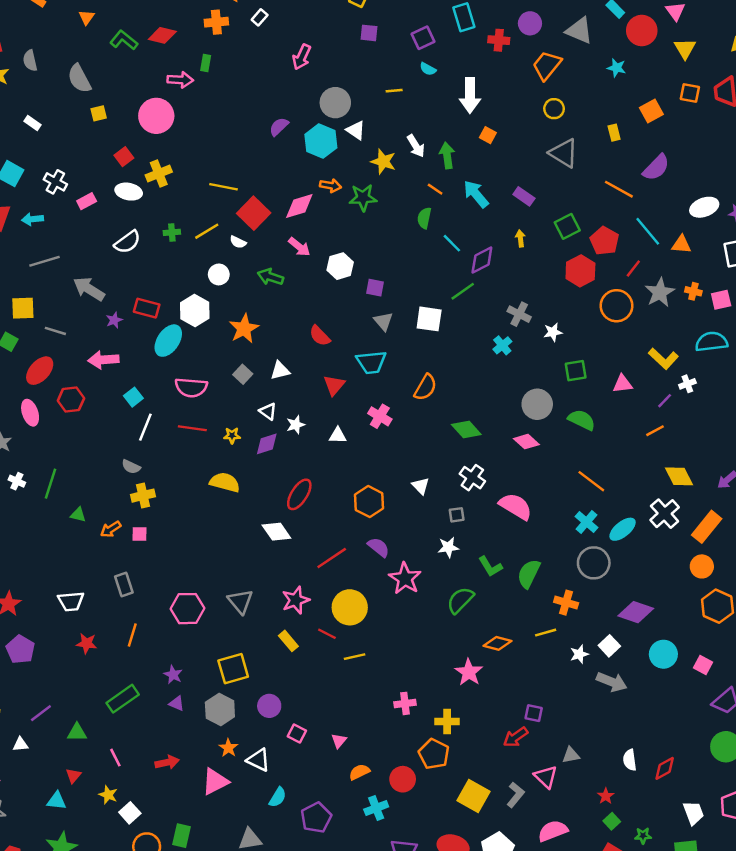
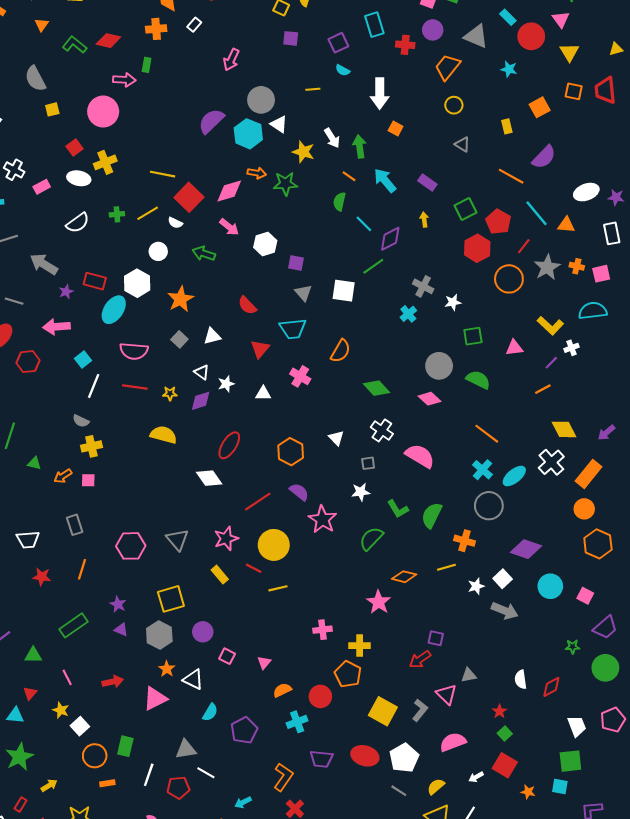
purple semicircle: (279, 127) -> (211, 121), size x1.5
gray triangle: (564, 153) -> (462, 144), size x0.6
green star: (643, 836) -> (573, 647), moved

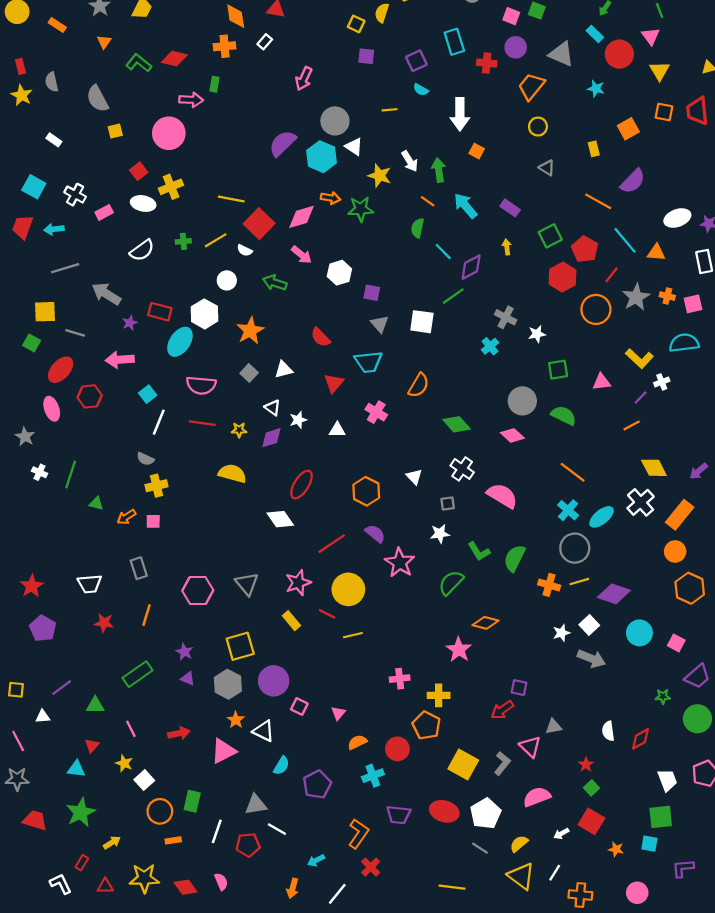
yellow line: (446, 567) -> (579, 582), moved
purple circle: (203, 632) -> (274, 681), size x1.4

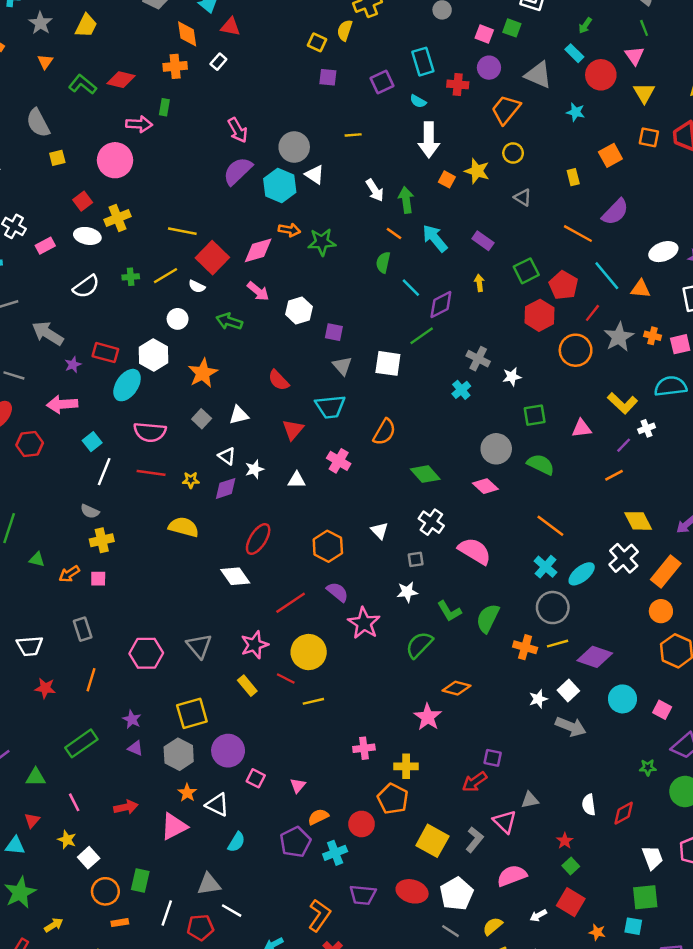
pink arrow: (304, 79) -> (238, 130), moved, turned -55
cyan semicircle: (421, 90) -> (418, 101), moved
yellow star: (380, 176) -> (477, 171), moved
purple pentagon: (317, 785) -> (295, 842), moved

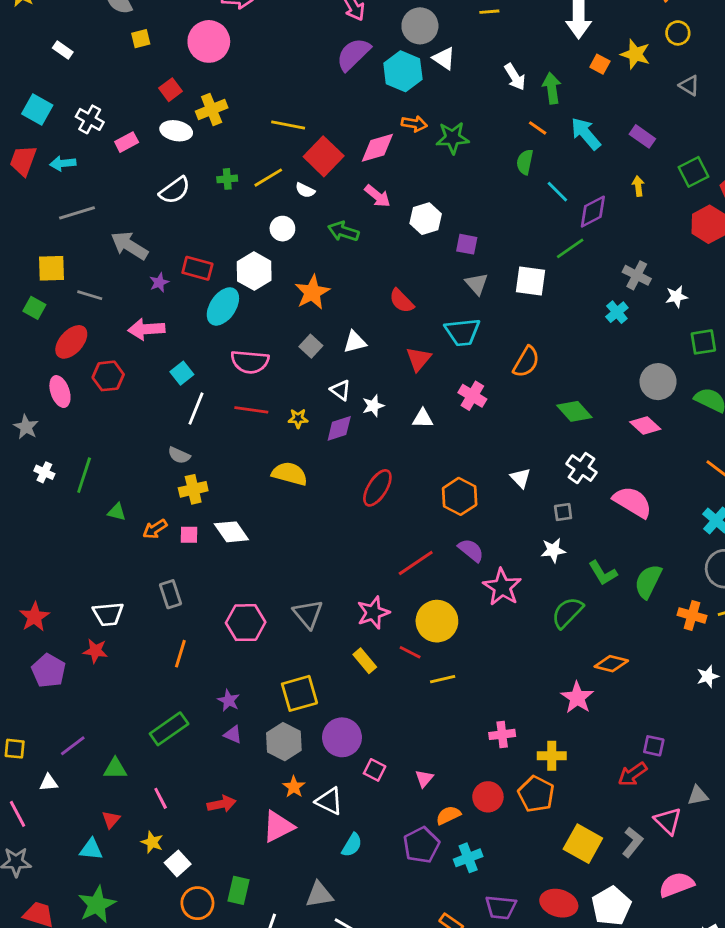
white diamond: (235, 576) -> (231, 532), moved
red star: (45, 688) -> (95, 651), moved
red circle: (362, 824) -> (488, 797), moved

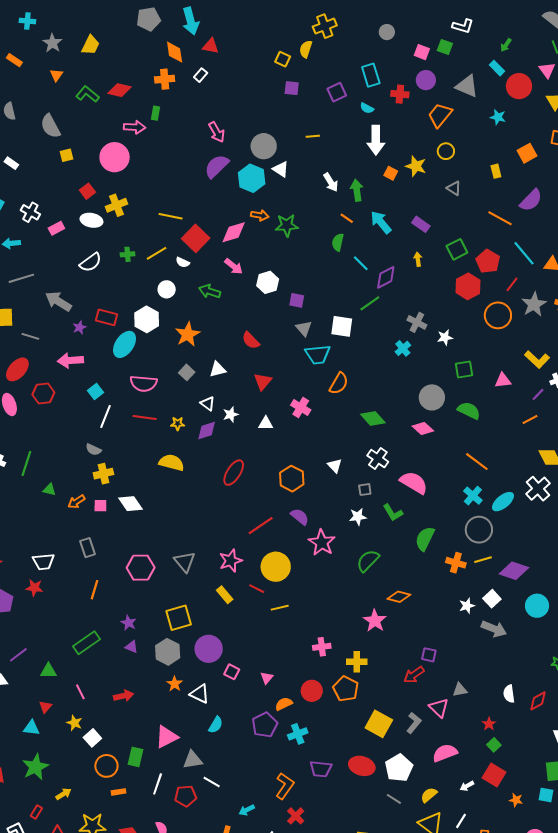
cyan trapezoid: (462, 332) -> (318, 354), moved
green L-shape: (603, 573) -> (393, 513), moved
pink triangle: (278, 827) -> (167, 737), moved

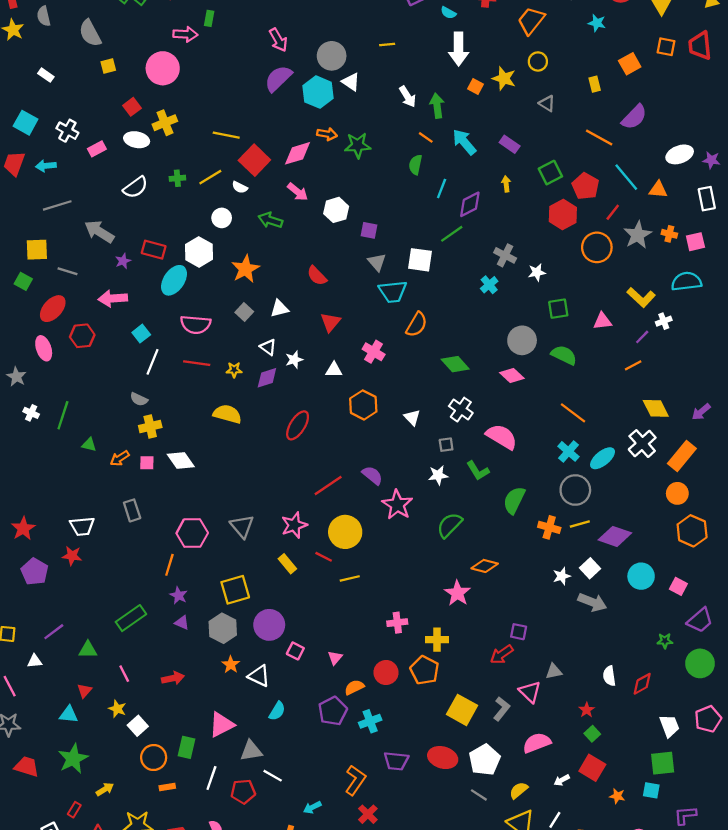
cyan line: (361, 263) -> (442, 188), turned 66
orange hexagon: (292, 479) -> (363, 405), moved
orange line: (94, 590) -> (169, 565), moved

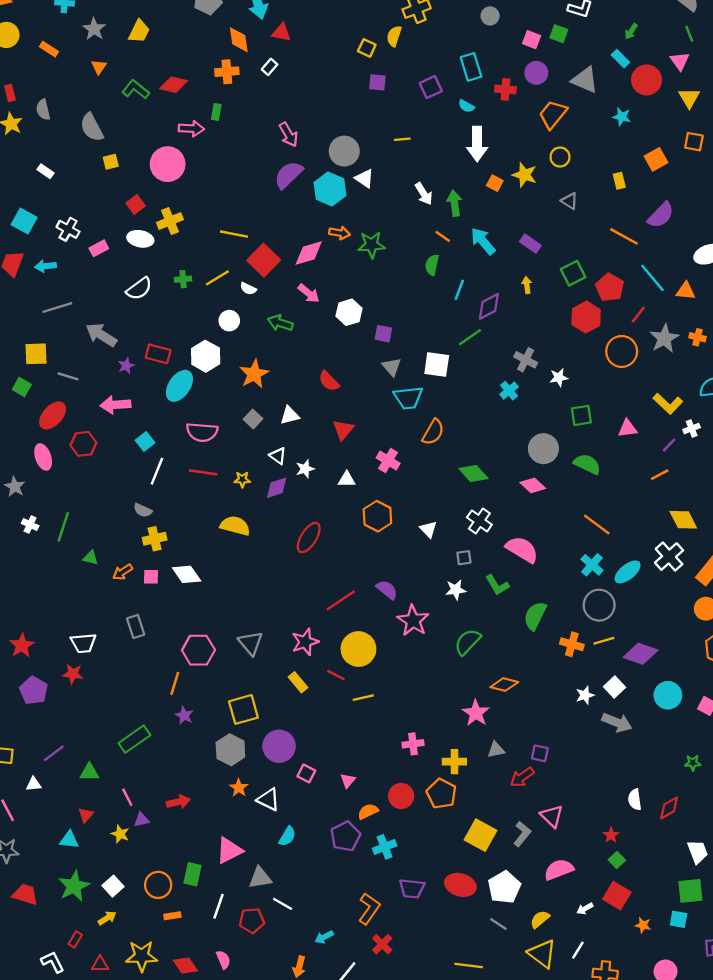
purple triangle: (182, 623) -> (142, 820), moved, turned -35
gray triangle: (554, 671) -> (496, 750), moved
white square: (138, 726) -> (113, 886), moved

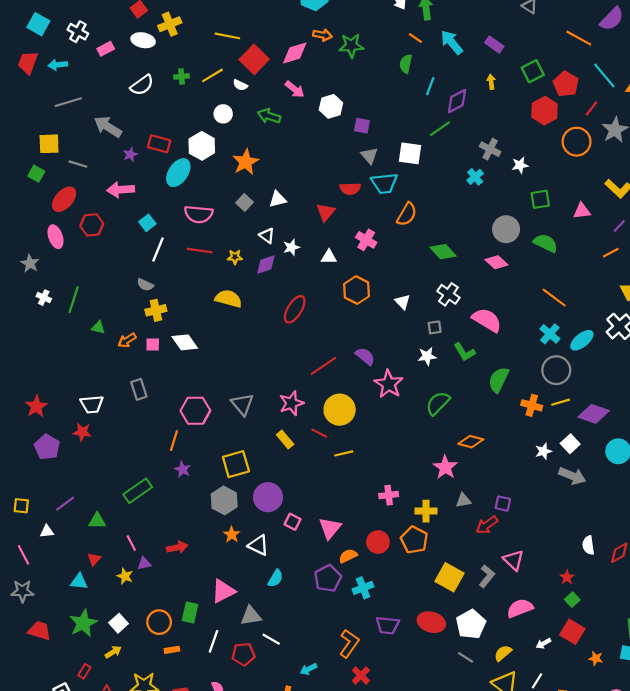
red semicircle: (329, 381) -> (350, 189), moved, turned -48
pink triangle: (348, 781) -> (330, 528), size x1.6

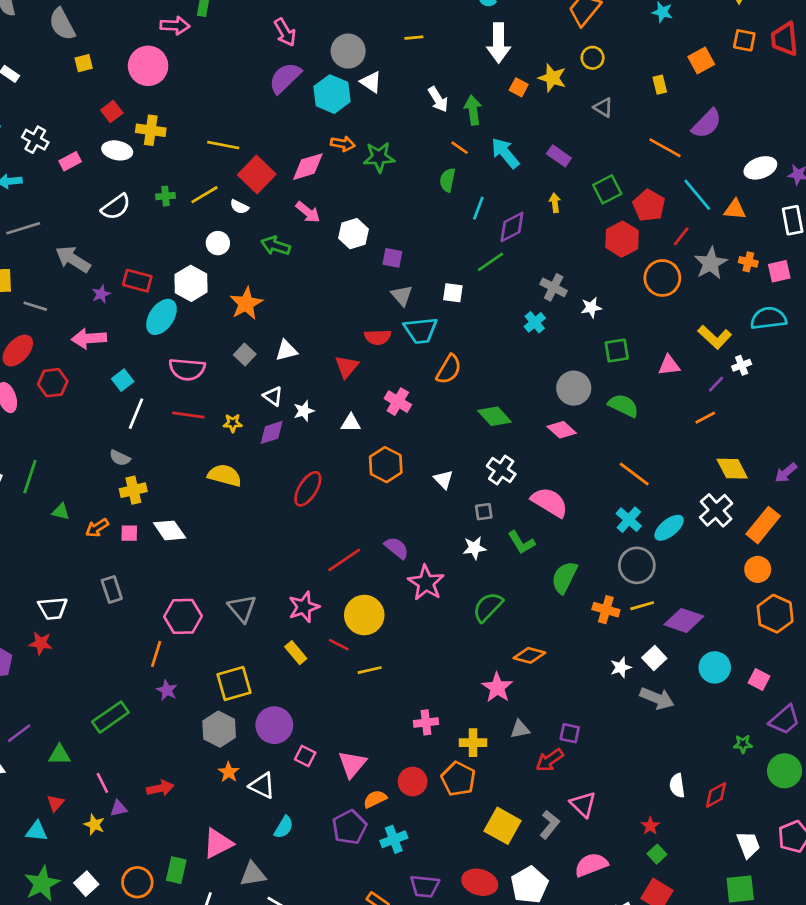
yellow cross: (170, 24) -> (151, 130), turned 30
white square: (410, 153) -> (453, 293), size x0.7

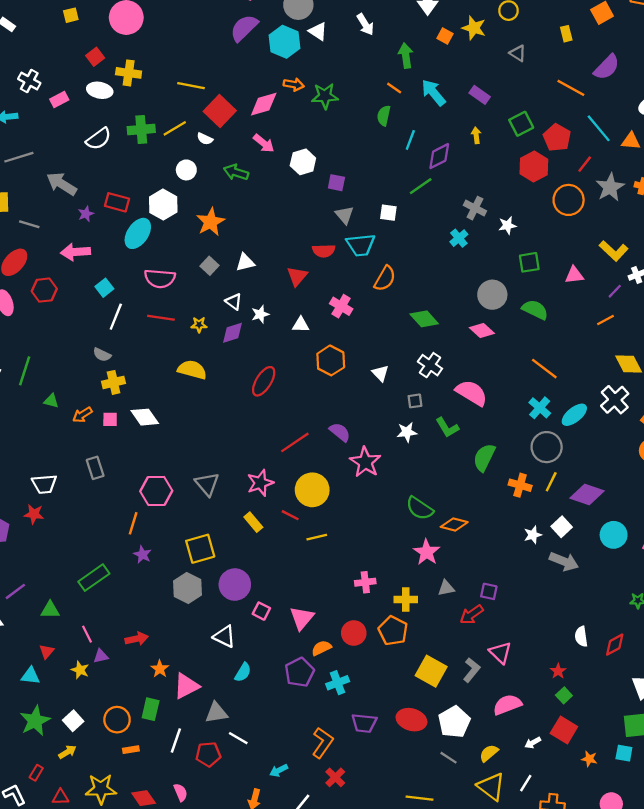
white arrow: (438, 99) -> (365, 24), moved
green cross: (166, 196) -> (141, 130), size x1.6
yellow line: (642, 606) -> (551, 482), turned -48
green semicircle: (488, 607) -> (420, 508), moved, turned -100
orange star: (229, 772) -> (160, 669), moved

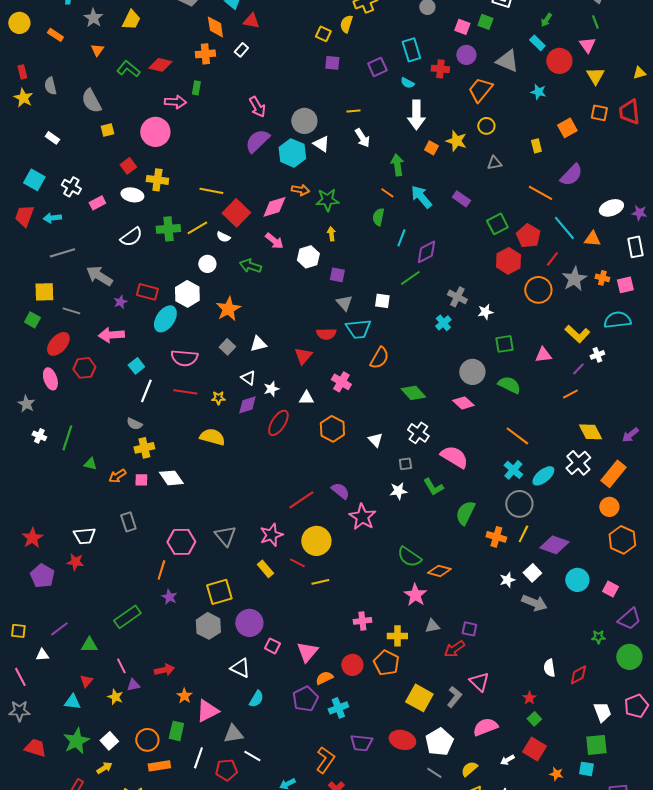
gray triangle: (518, 53) -> (494, 163), turned -42
yellow arrow: (476, 135) -> (331, 234), moved
red ellipse: (264, 381) -> (278, 423), moved
orange rectangle: (131, 750) -> (159, 766), size x1.5

